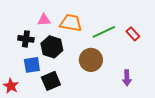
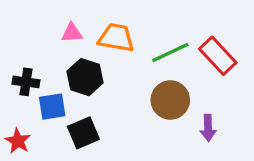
red rectangle: (133, 34) -> (218, 56), size x1.6
black cross: (26, 39) -> (26, 82), moved
brown circle: (91, 60) -> (170, 100), moved

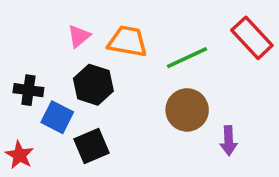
pink triangle: (72, 33) -> (79, 36), turned -35
red rectangle: (218, 56) -> (252, 38), moved
blue square: (52, 107) -> (57, 117), turned 36

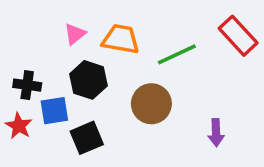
brown circle: (187, 110) -> (151, 104), moved
blue square: (57, 117) -> (54, 111), turned -36
red star: (19, 155) -> (19, 126), moved

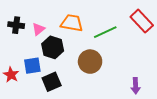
pink triangle: (75, 34) -> (38, 29), moved
black cross: (27, 85) -> (16, 25), moved
purple arrow: (216, 133) -> (136, 86), moved

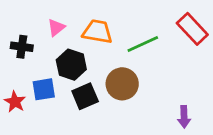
black cross: (16, 25) -> (22, 47), moved
pink triangle: (38, 29) -> (56, 27), moved
black square: (52, 82) -> (85, 96), moved

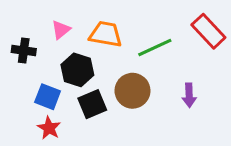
blue square: (44, 89) -> (48, 97), turned 30
red star: (15, 102) -> (49, 128), moved
purple arrow: (184, 117) -> (189, 95), moved

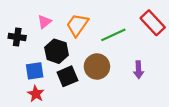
orange trapezoid: (106, 34) -> (77, 25), turned -65
blue square: (48, 97) -> (35, 71), turned -30

